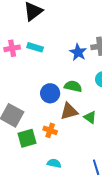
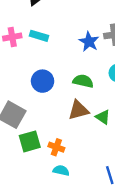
blue circle: (50, 93) -> (43, 81), moved
orange cross: (50, 130) -> (56, 147), moved

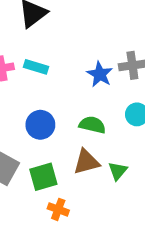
green triangle: (103, 117) -> (118, 171), turned 35
green square: (30, 141) -> (43, 177), moved

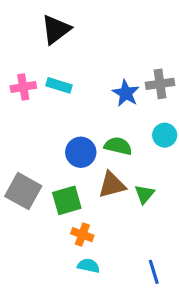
blue circle: (40, 125) -> (81, 152), moved

